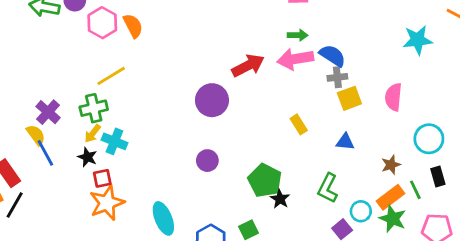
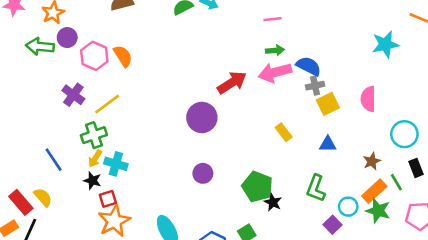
purple cross: (48, 112) -> (73, 95), moved
yellow semicircle: (36, 135) -> (43, 197), moved
blue line: (45, 153) -> (54, 160), moved

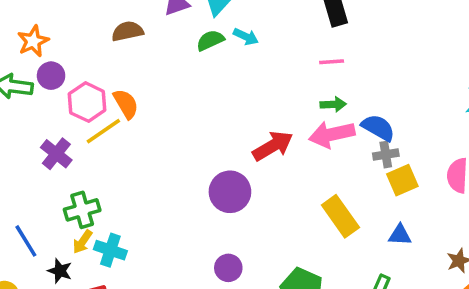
yellow line: (107, 104) -> (103, 131), moved
yellow rectangle: (284, 132) -> (340, 216), size x1.6
black star: (92, 181) -> (60, 271), moved

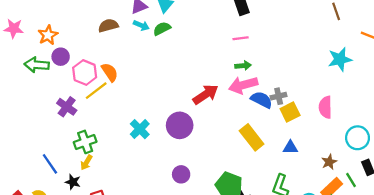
cyan arrow: (246, 37) -> (141, 25), moved
blue semicircle: (378, 128) -> (262, 100), moved
cyan cross: (110, 250) -> (140, 129), moved, turned 30

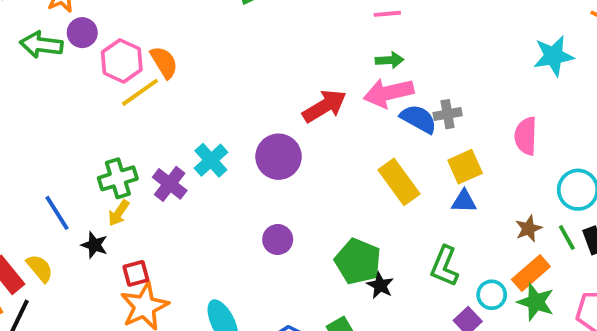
purple cross: (67, 107) -> (170, 184), moved
yellow square: (290, 112) -> (465, 167), moved
green line: (351, 180) -> (567, 238), moved

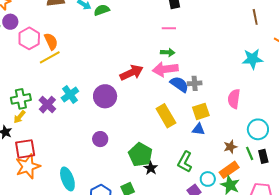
yellow line: (140, 92) -> (50, 57), moved
red square: (136, 273) -> (25, 149), size x1.5

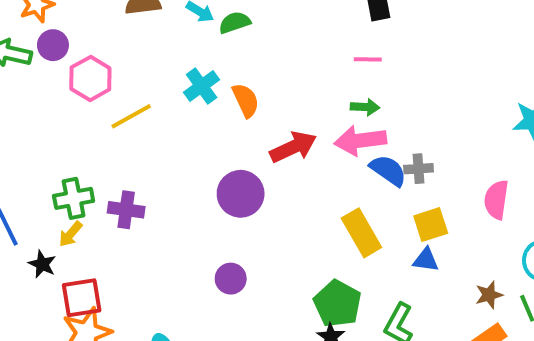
orange semicircle: (51, 41) -> (246, 100), moved
cyan cross: (70, 95) -> (202, 86), moved
purple cross: (47, 105) -> (126, 210), turned -36
green pentagon: (140, 155) -> (337, 304), moved

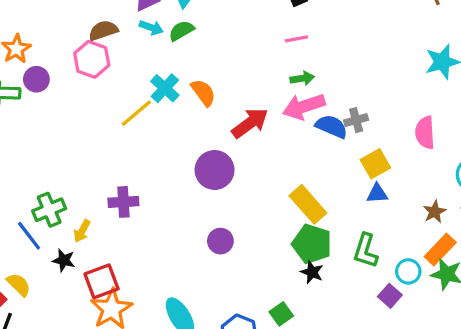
pink hexagon: (90, 78) -> (92, 59), moved
yellow line: (131, 116) -> (136, 113), moved
green cross: (74, 198) -> (49, 210), moved
yellow rectangle: (361, 233) -> (308, 204), moved

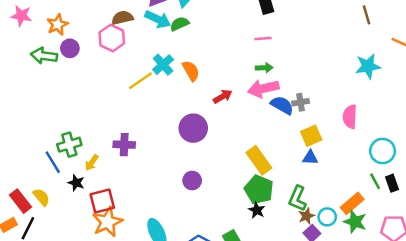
cyan arrow: (151, 28) -> (158, 19), size x1.5
red arrow: (250, 123) -> (223, 96), size x0.7
brown star: (435, 212) -> (306, 216), moved

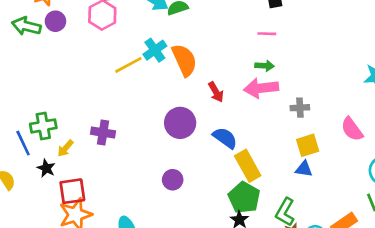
orange semicircle: (191, 71) -> (184, 60), size x1.4
red arrow: (223, 96) -> (216, 92), turned 84
blue semicircle: (282, 105) -> (225, 138), moved
pink semicircle: (350, 117) -> (352, 129), turned -45

